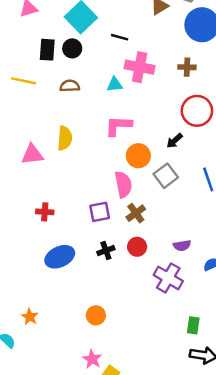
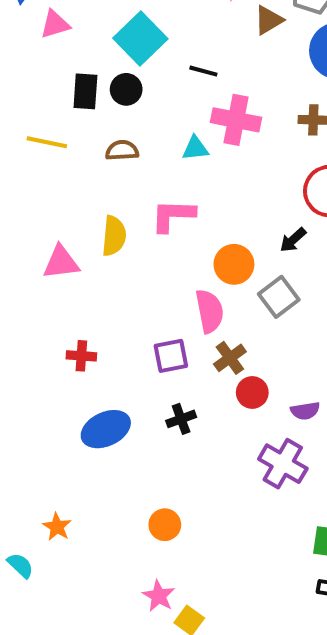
pink L-shape: (118, 126) -> (173, 215), moved
red circle: (137, 247) -> (252, 392), moved

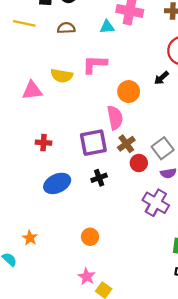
yellow semicircle: (114, 236) -> (62, 76), turned 95
gray square: (279, 297) -> (163, 148), moved
purple square: (171, 356) -> (93, 143), size x1.4

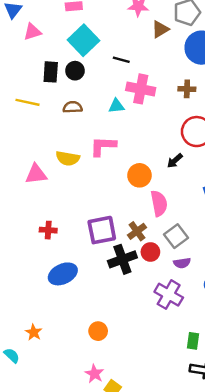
pink semicircle: (115, 118) -> (159, 203), moved
black cross: (99, 178) -> (122, 259), moved, size x1.6

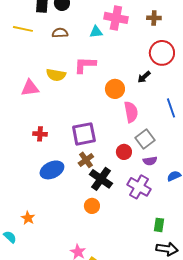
brown cross: (137, 231) -> (86, 160), moved
black cross: (122, 259) -> (101, 179), moved, turned -35
orange circle: (98, 331) -> (92, 206), moved

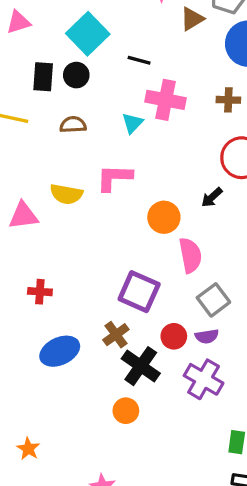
cyan triangle: (96, 32) -> (132, 123), turned -40
purple square: (84, 134) -> (139, 292), moved, turned 35
red circle: (124, 152) -> (174, 336), moved
purple semicircle: (150, 161) -> (207, 336), moved
orange star: (28, 218) -> (28, 449), moved

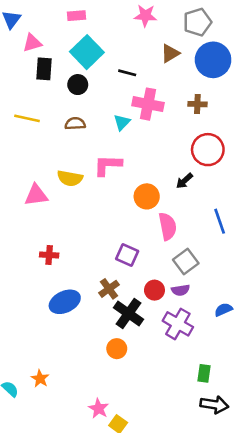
brown triangle: (192, 19) -> (170, 53), moved
black rectangle: (43, 77) -> (44, 69), moved
purple square: (139, 292) -> (127, 255), size x0.7

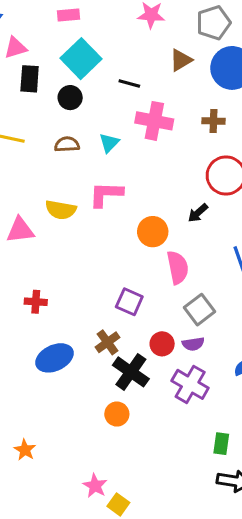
cyan triangle: (122, 122) -> (109, 143), moved

